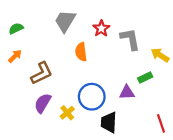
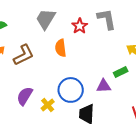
gray L-shape: (130, 39) -> (107, 19), moved
brown L-shape: (42, 73) -> (24, 55), moved

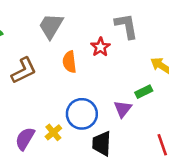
red star: (80, 26) -> (100, 47), moved
purple triangle: (104, 86) -> (123, 109), turned -49
purple semicircle: (25, 96) -> (25, 139), moved

